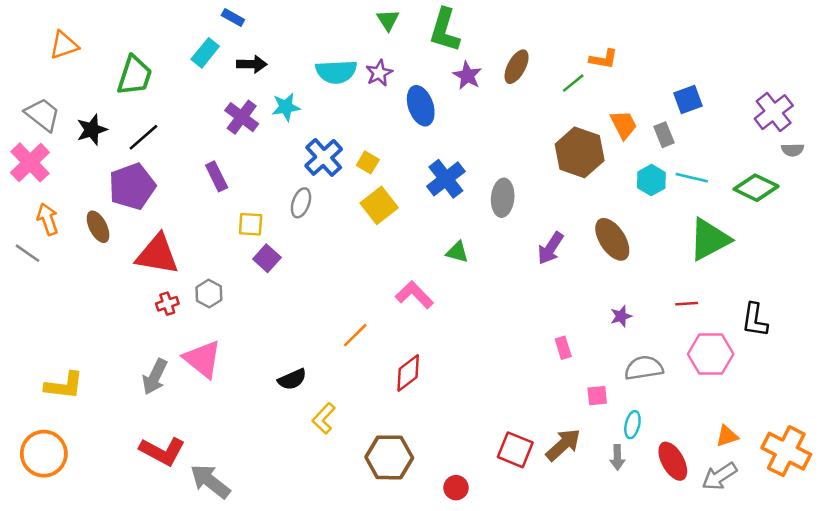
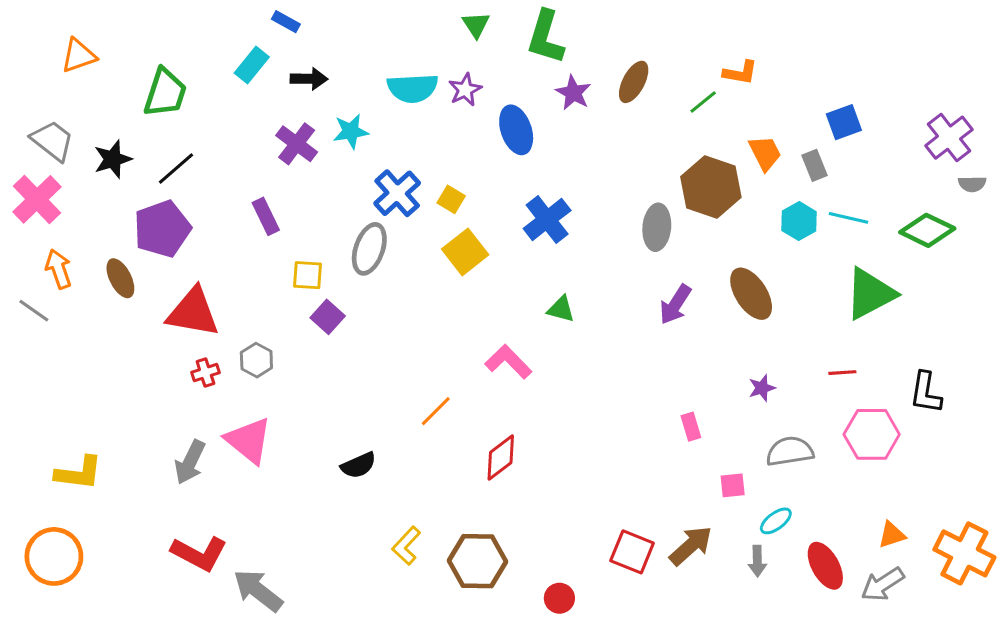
gray ellipse: (503, 198) -> (657, 227), moved
gray ellipse: (301, 203) -> (369, 249), size x1.4
yellow L-shape: (324, 418) -> (406, 546), moved
cyan ellipse: (632, 425) -> (776, 521), turned 40

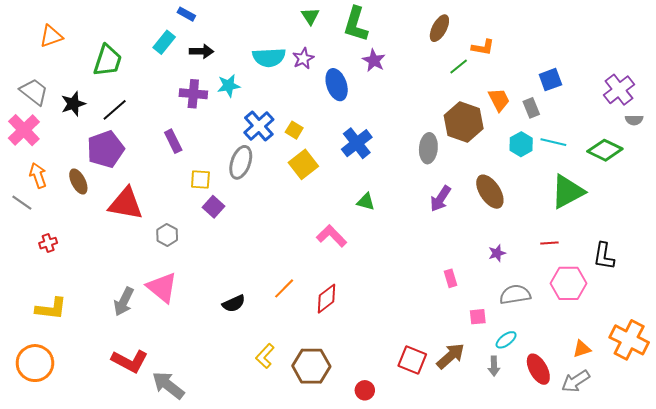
brown ellipse: (634, 82) -> (439, 28), moved
purple cross: (297, 144) -> (193, 94), turned -32
red cross: (205, 373) -> (48, 243), moved
orange line: (436, 411) -> (284, 288), moved
orange cross: (964, 553) -> (629, 340), moved

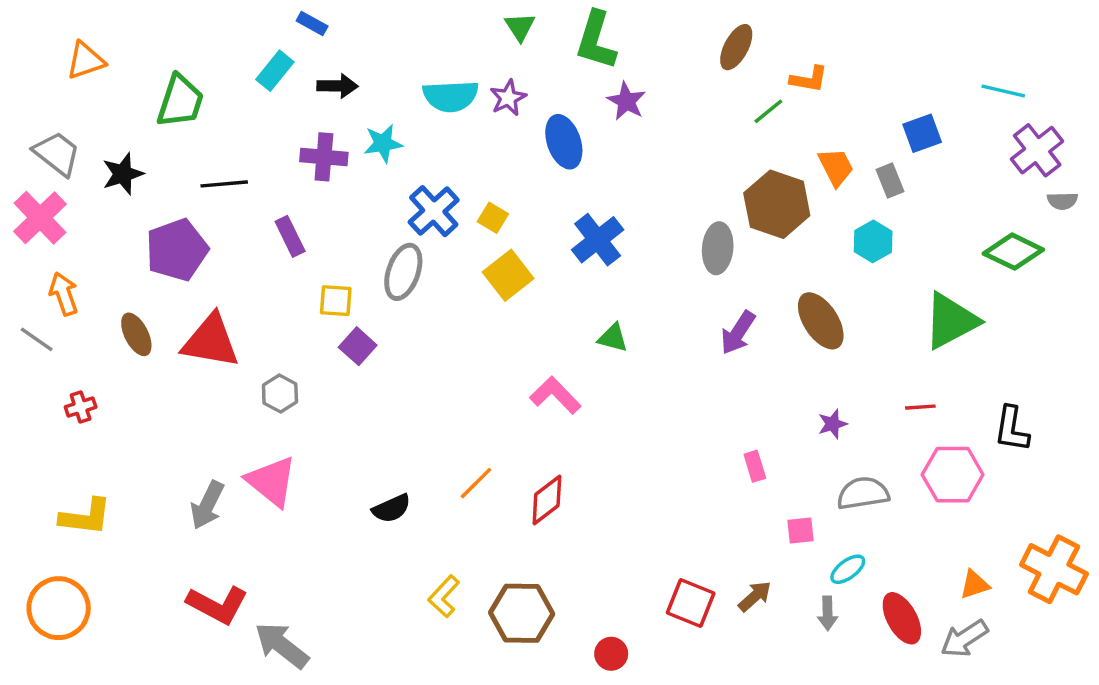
black line: (115, 110) -> (224, 184), moved, turned 36
cyan line: (553, 142) -> (1003, 91), moved
brown ellipse: (78, 181) -> (136, 334), moved
brown arrow: (451, 356) -> (755, 596), size x0.7

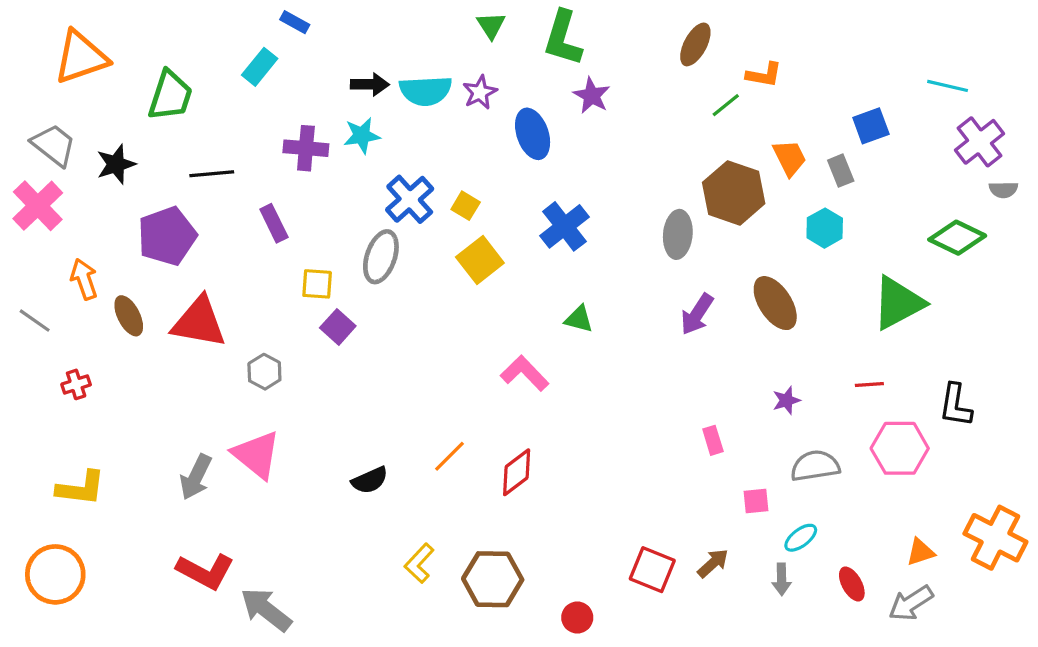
orange triangle: (86, 61) -> (81, 57), size x1.5
black arrow: (337, 86) -> (370, 84), moved
orange arrow: (64, 294) -> (84, 279), moved
red ellipse: (902, 618) -> (852, 584), size x0.7

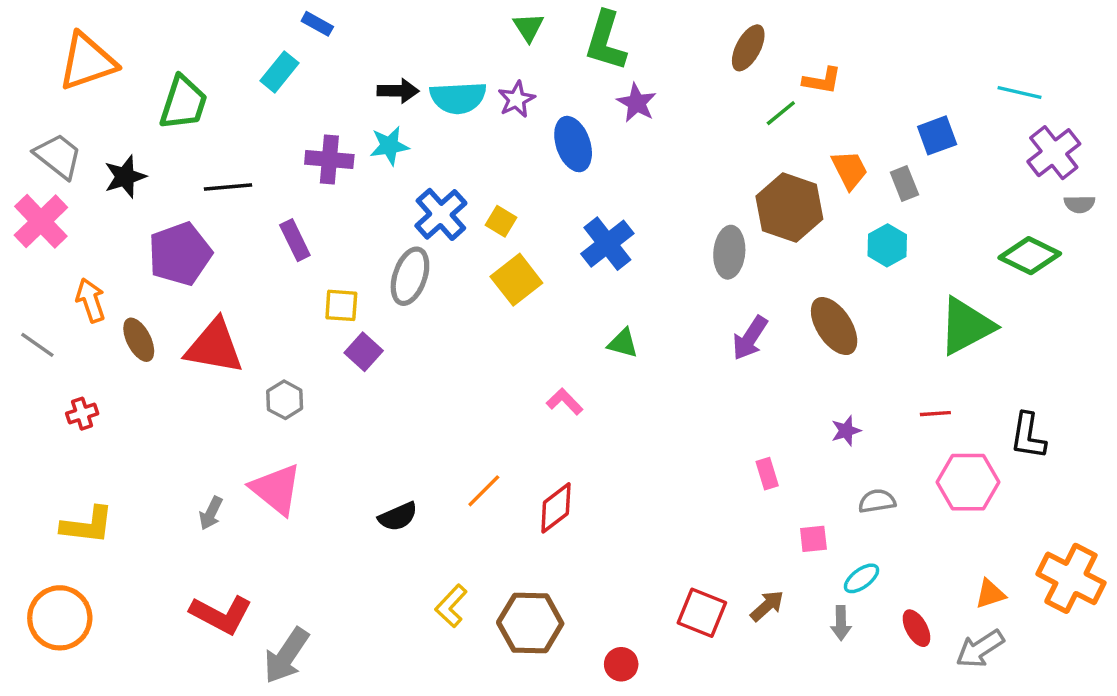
pink L-shape: (525, 373) -> (565, 402), size x0.7
gray semicircle: (815, 466) -> (877, 501), size x0.7
gray arrow: (196, 477) -> (211, 513), size x0.7
gray arrow: (266, 610) -> (286, 656), turned -94

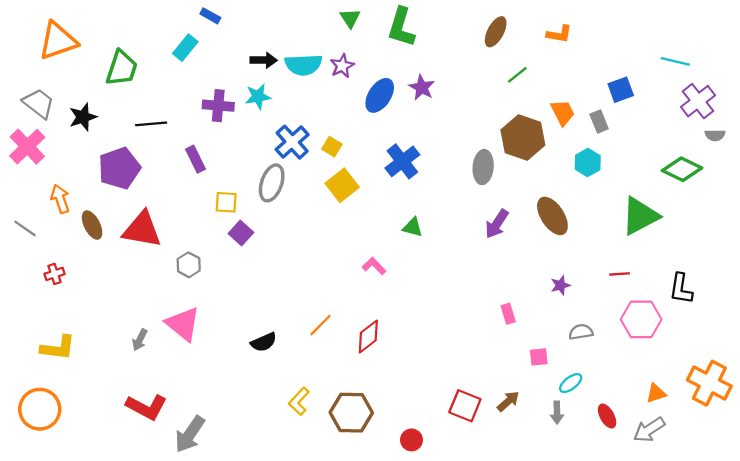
orange L-shape: (822, 81) -> (559, 34), moved
purple star: (637, 103) -> (422, 87), moved
blue ellipse: (573, 144) -> (380, 95), turned 52

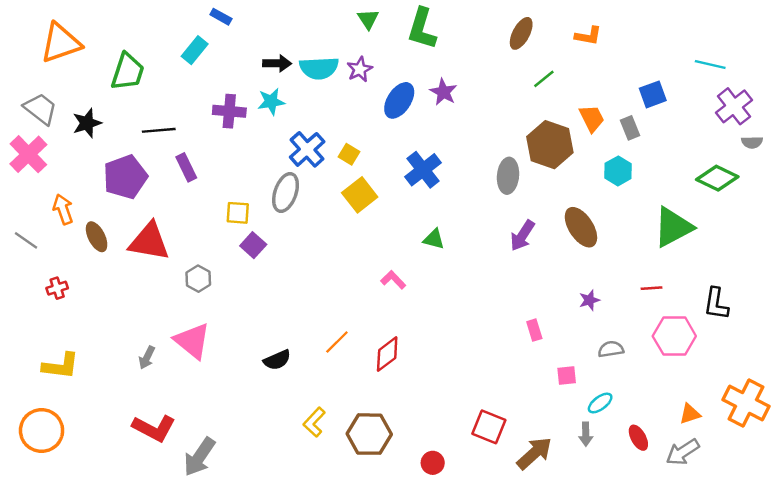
purple rectangle: (195, 159) -> (186, 167), moved
brown arrow: (508, 401) -> (534, 453), moved, size x1.5

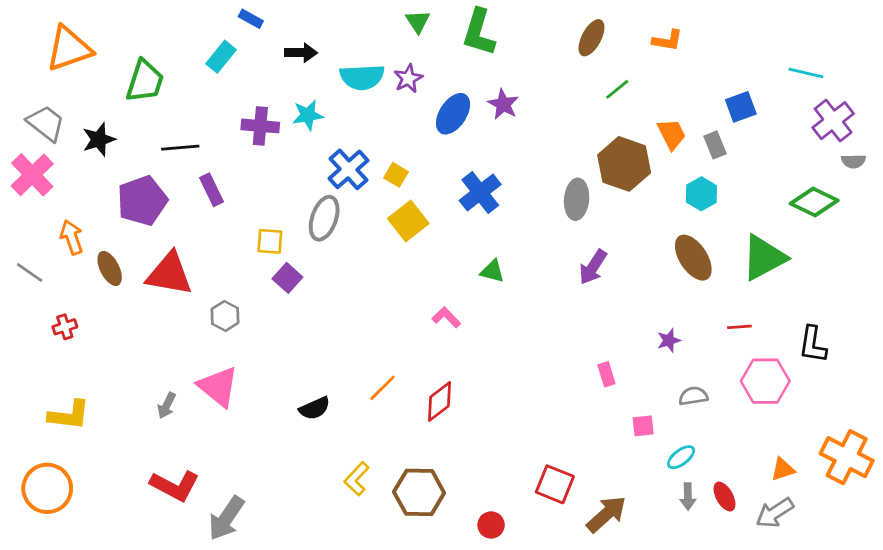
black arrow: (277, 63) -> (301, 53), moved
brown ellipse: (581, 227) -> (693, 258), moved
gray arrow: (586, 434) -> (688, 496), moved

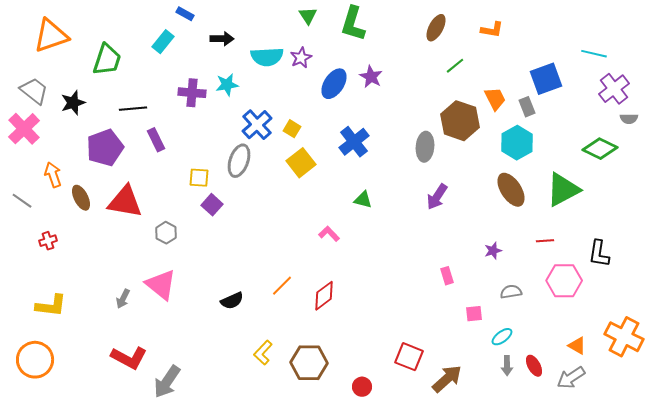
blue square: (741, 107) -> (546, 79), size x1.4
cyan hexagon: (701, 194) -> (517, 143), size x1.4
orange triangle: (783, 469) -> (577, 346), turned 48

